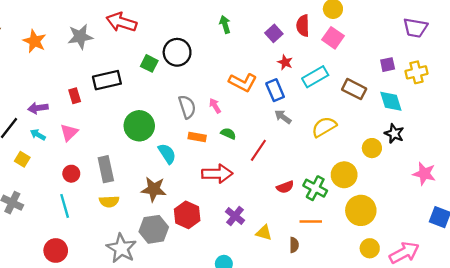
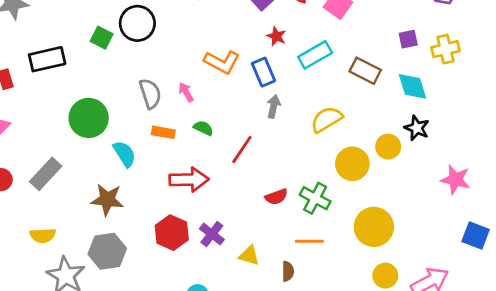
gray arrow: (283, 117) -> (274, 106), turned 66
gray rectangle: (106, 169) -> (46, 174), turned 55
yellow circle: (344, 175) -> (352, 164), moved
yellow semicircle: (109, 202) -> (43, 235), moved
red hexagon: (187, 215) -> (172, 233), moved

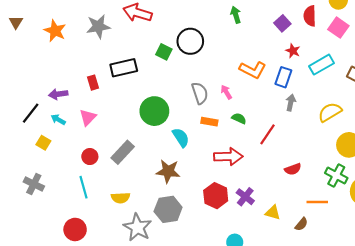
blue rectangle: (263, 72) -> (283, 77), turned 42
green cross: (315, 198) -> (336, 176), moved
brown semicircle: (288, 271) -> (301, 224), turned 40

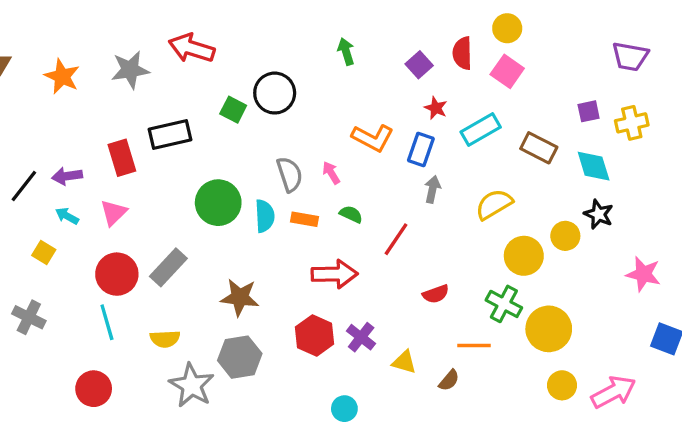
red rectangle: (93, 83) -> (122, 158), size x1.5
black line: (31, 113) -> (24, 186), moved
cyan semicircle: (181, 137) -> (265, 216), moved, turned 30
red circle: (90, 157) -> (117, 274), size x1.6

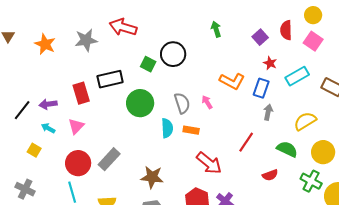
green circle: (218, 203) -> (140, 103), moved
green semicircle: (351, 214) -> (287, 149), moved, size x1.5
red arrow: (334, 274) -> (209, 163), turned 40

